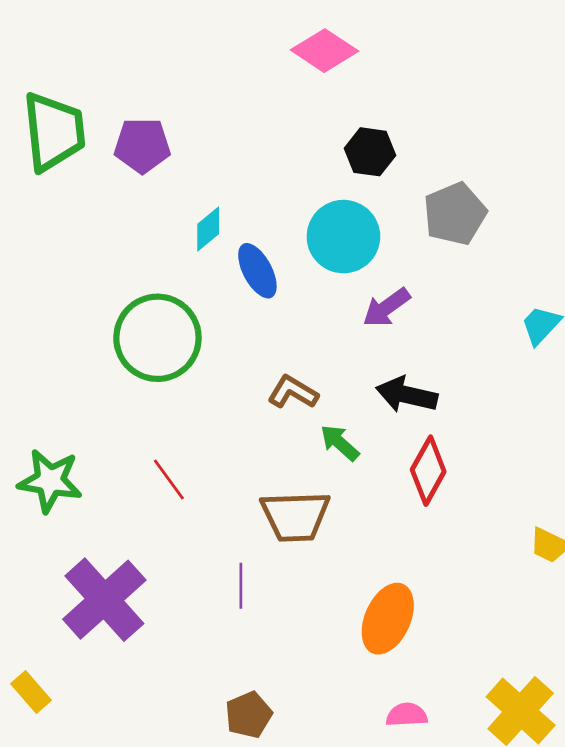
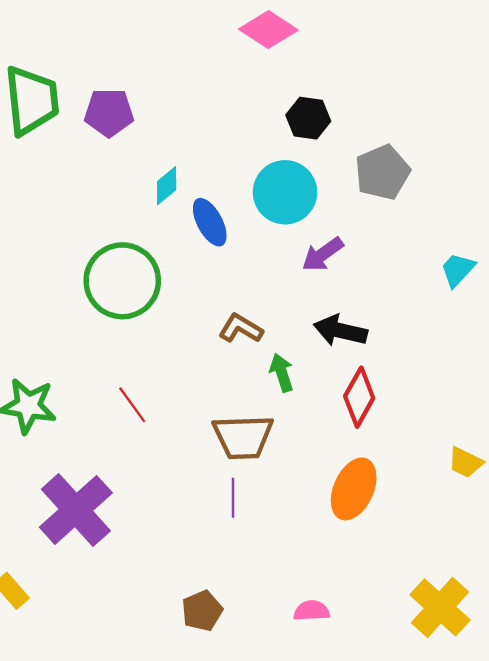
green arrow: (340, 443) -> (282, 373), turned 30
purple line: (241, 586) -> (233, 498), moved
orange ellipse: (388, 619) -> (354, 489), moved
pink semicircle: (407, 715) -> (312, 611), moved

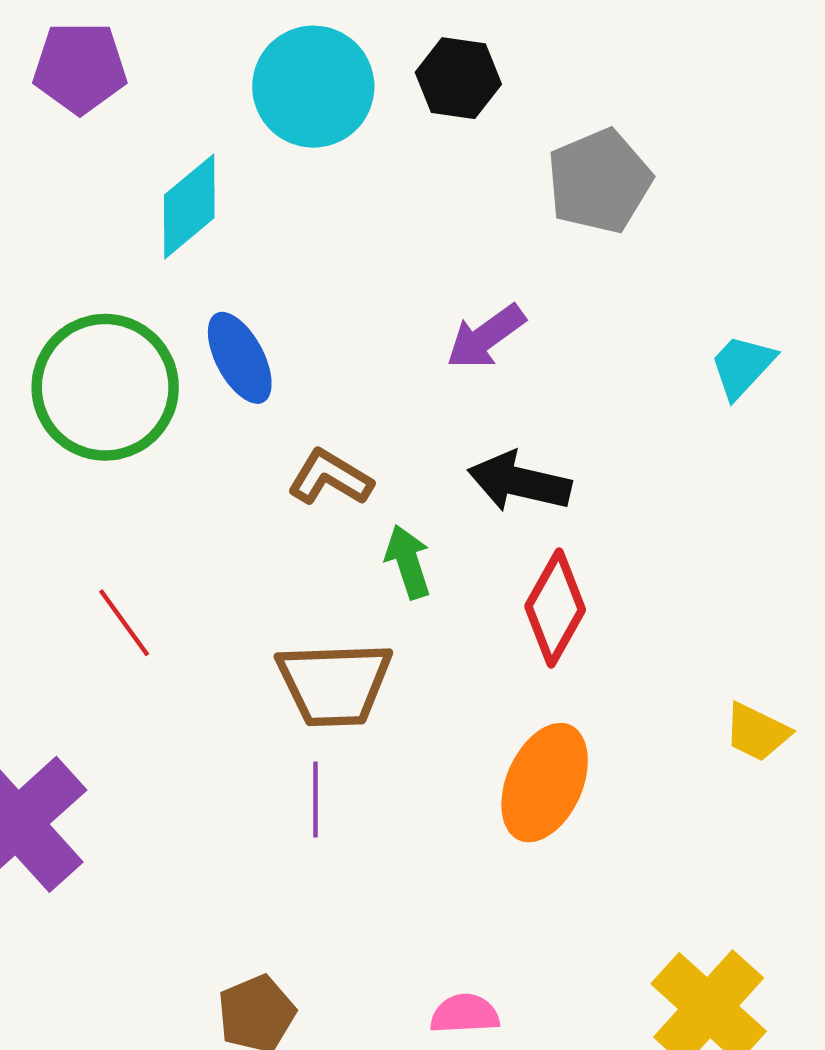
cyan diamond: (167, 186) -> (189, 206), size x1.4
cyan circle: (285, 192) -> (313, 87), moved
blue ellipse: (210, 222) -> (240, 358), moved

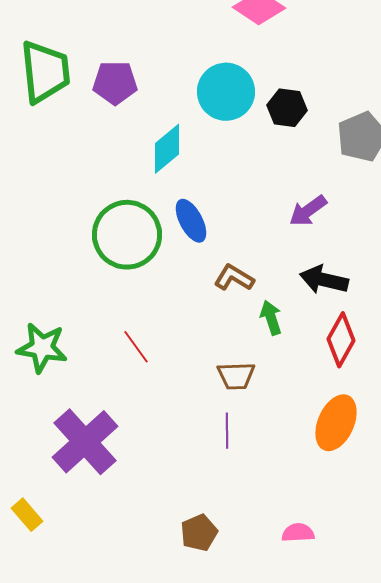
black hexagon: (458, 78) -> (287, 108), moved
brown trapezoid: (334, 684) -> (236, 376), size x0.7

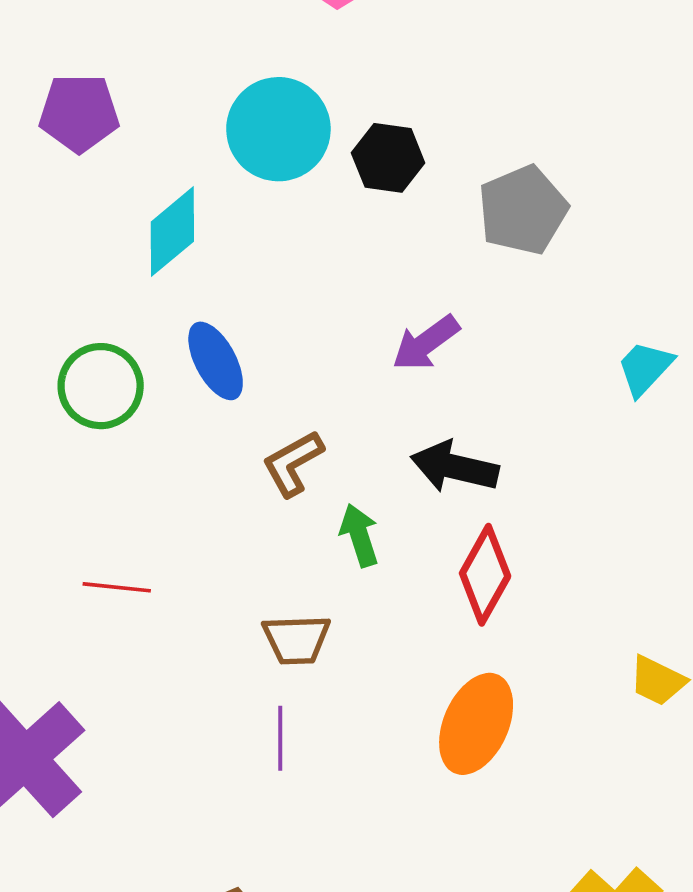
green circle: (127, 235) -> (101, 386), size x0.7
brown L-shape: (234, 278) -> (293, 463), turned -60
red line: (136, 347) -> (117, 587), turned -48

